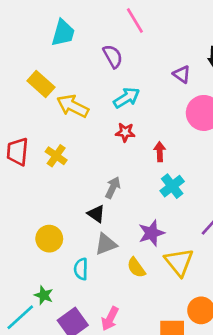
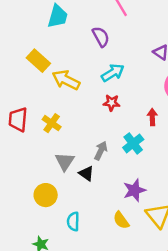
red arrow: (160, 152) -> (152, 117), moved
cyan cross: (172, 186) -> (133, 143), moved
gray triangle: (106, 244) -> (65, 161), moved, turned -36

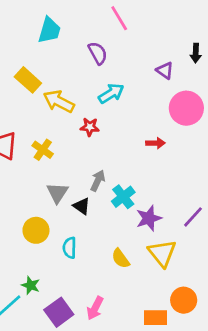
red star: (112, 103) -> (90, 127), moved
red arrow: (152, 117) -> (155, 143), turned 91
cyan cross: (133, 143) -> (123, 197), moved
purple star: (134, 190) -> (149, 218), moved
cyan semicircle: (73, 221) -> (70, 248), moved

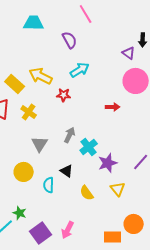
cyan trapezoid: (49, 30) -> (34, 23), turned -105
purple triangle: (165, 71) -> (129, 53), moved
yellow rectangle: (28, 80) -> (15, 84), moved
black triangle: (82, 206) -> (67, 171), moved
yellow triangle: (162, 253) -> (118, 189), size x0.7

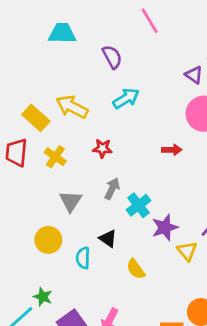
pink line: (86, 14) -> (150, 21), moved
red star: (64, 95) -> (102, 148), moved
yellow triangle: (118, 189) -> (187, 251), moved

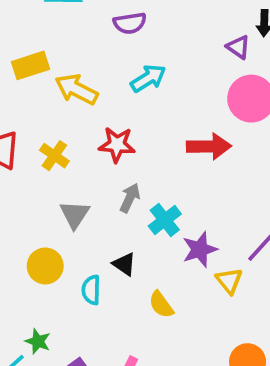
purple semicircle: (112, 57) -> (130, 23), turned 110
yellow rectangle: (36, 118) -> (30, 65), moved, turned -60
red star: (102, 148) -> (117, 145), size x1.4
red arrow: (172, 150) -> (209, 146), size x1.6

